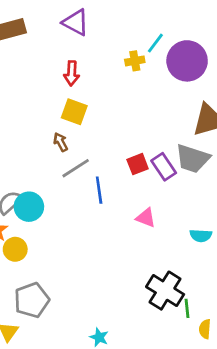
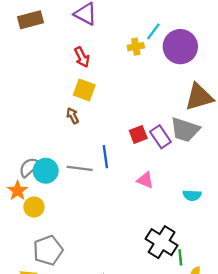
red arrow: (72, 73) -> (82, 57), turned -30
gray line: (76, 168) -> (80, 168), moved, turned 40

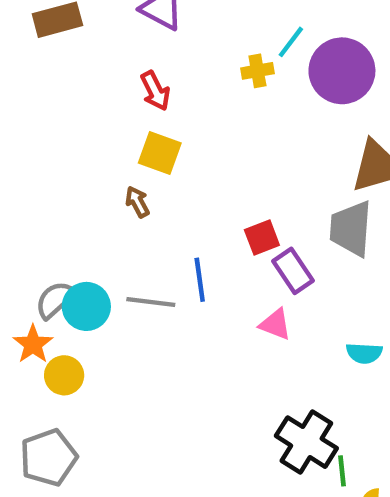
gray trapezoid: (185, 130) -> (351, 229), turned 76
purple rectangle: (160, 137) -> (293, 271), moved
gray pentagon: (48, 250) -> (49, 458), moved

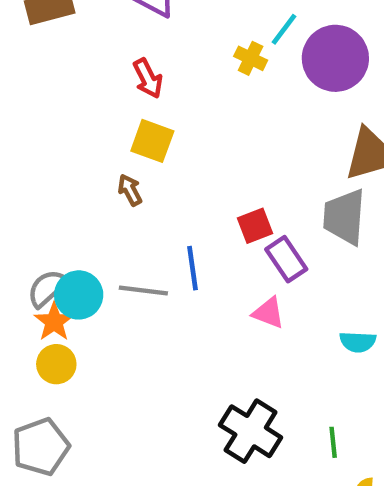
yellow cross: (257, 71) -> (251, 58), turned 36
orange star: (33, 344) -> (54, 322), moved
black cross: (306, 442) -> (251, 431), moved
green line: (342, 471) -> (333, 442), moved

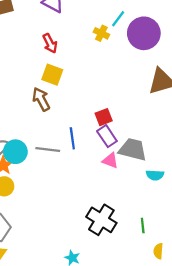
brown arrow: (130, 190) -> (41, 99), size x1.5
gray trapezoid: (344, 217) -> (133, 149), moved, turned 100
purple rectangle: (286, 259) -> (107, 136), moved

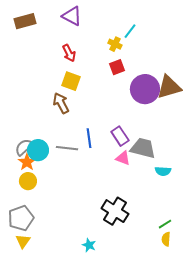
purple circle: (144, 33) -> (145, 89), moved
red square: (104, 117) -> (117, 67), moved
green line: (143, 225) -> (165, 224), moved, turned 64

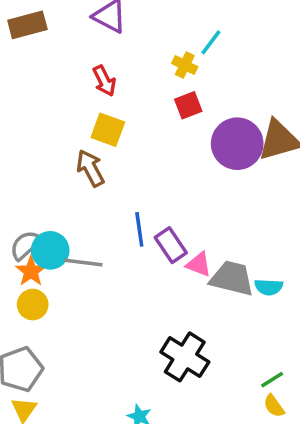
purple rectangle: (120, 136) -> (171, 245), moved
gray line: (67, 148) -> (83, 263), moved
gray trapezoid: (143, 148) -> (232, 278), moved
yellow semicircle: (166, 239) -> (274, 406), turned -40

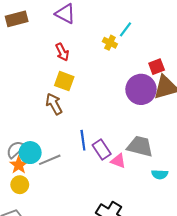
red square: (188, 105) -> (157, 67), moved
gray line: (83, 263) -> (50, 160), turned -30
gray trapezoid: (232, 278) -> (140, 146), moved

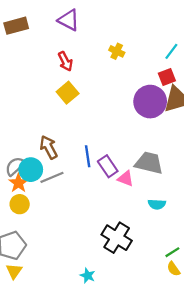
cyan line: (125, 29) -> (171, 51), moved
yellow square: (64, 81) -> (68, 93), turned 30
brown arrow: (54, 104) -> (49, 147), moved
cyan semicircle: (160, 174) -> (157, 204), moved

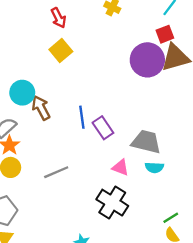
gray trapezoid: (149, 163) -> (146, 142), moved
cyan circle: (31, 170) -> (22, 93), moved
gray line: (52, 177) -> (56, 172), moved
pink triangle: (126, 179) -> (120, 167), moved

